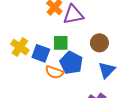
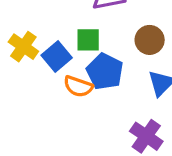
blue square: (41, 53) -> (57, 57), turned 30

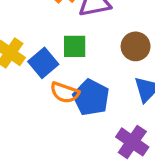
blue pentagon: (105, 71) -> (91, 97), moved

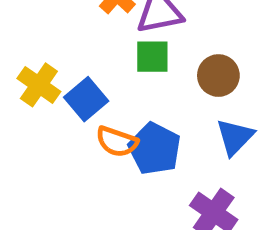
green square: (75, 46) -> (152, 57), moved

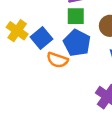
blue pentagon: (155, 149) -> (77, 43), moved

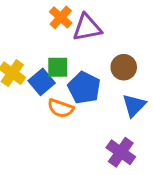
green square: (76, 16) -> (58, 67), moved

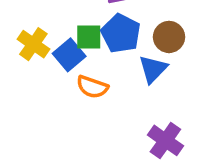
blue pentagon: (84, 88) -> (121, 33), moved
blue triangle: (134, 105) -> (153, 69), moved

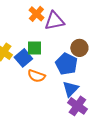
blue pentagon: (121, 33) -> (66, 64), moved
blue triangle: (153, 69) -> (70, 89), moved

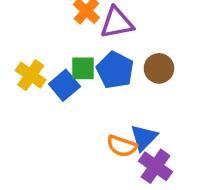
blue pentagon: (66, 64) -> (115, 70), moved
orange semicircle: (36, 76) -> (122, 146), moved

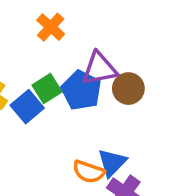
purple triangle: (117, 23) -> (99, 69), moved
green square: (83, 68) -> (47, 89), turned -32

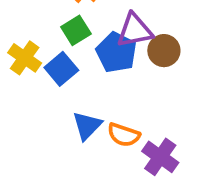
green square: (47, 89) -> (76, 30), moved
blue triangle: (112, 163) -> (87, 126), moved

